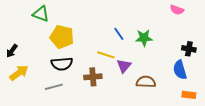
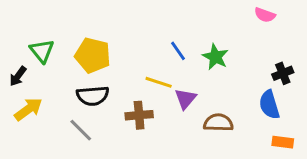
green triangle: (41, 14) -> (42, 51), moved, turned 30
green star: (144, 38) -> (215, 57), turned 30
black cross: (189, 49) -> (283, 73), turned -32
gray line: (54, 87) -> (81, 130), turned 60

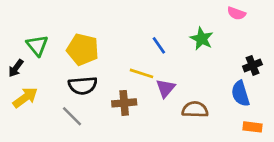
green star: (215, 57) -> (202, 39), moved

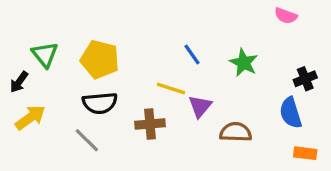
green star: (202, 39) -> (244, 63), moved

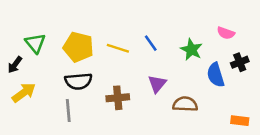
pink semicircle: (286, 16) -> (226, 33), moved
yellow line: (171, 88) -> (118, 48), moved
blue semicircle: (291, 113) -> (216, 75), moved
gray line: (87, 140) -> (68, 110), turned 40

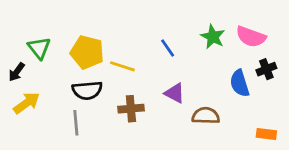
pink semicircle: (226, 33) -> (251, 37), size x1.5
yellow line: (118, 48) -> (122, 66), moved
green star: (191, 50) -> (213, 37), moved
purple triangle: (157, 84) -> (175, 93), turned -42

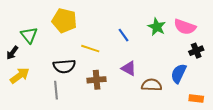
yellow pentagon: (87, 52) -> (64, 21), moved
blue semicircle: (240, 83) -> (179, 74), moved, turned 42

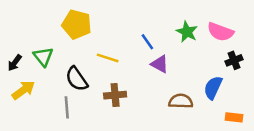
green triangle: (29, 35) -> (43, 57), moved
black semicircle: (64, 66) -> (77, 79), turned 60
purple triangle: (129, 68) -> (160, 64), moved

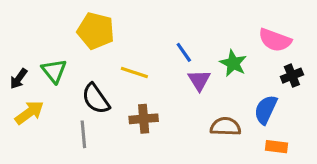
green star: (187, 32) -> (233, 63), moved
purple triangle: (160, 64) -> (199, 80), turned 30
orange rectangle: (234, 117) -> (276, 147), moved

